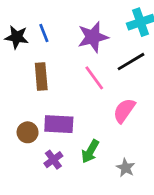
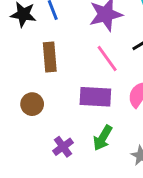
purple rectangle: (59, 124) -> (95, 97), moved
brown circle: (28, 132) -> (32, 104), moved

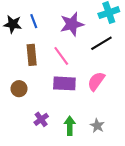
pink line: (107, 58) -> (61, 56), moved
green arrow: (103, 138) -> (70, 126), moved, turned 150

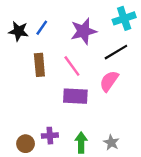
blue line: (34, 21) -> (42, 28), turned 56
pink semicircle: (96, 81) -> (109, 81), moved
brown circle: (19, 89) -> (26, 144), moved
purple cross: (41, 119) -> (50, 136), turned 32

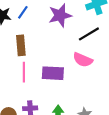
pink line: (72, 66) -> (24, 72), moved, turned 36
pink semicircle: (109, 81) -> (83, 60), turned -102

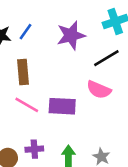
pink line: (24, 72) -> (27, 105), turned -60

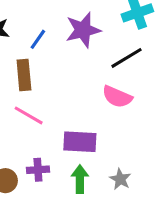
blue line: (25, 32) -> (38, 39), moved
purple rectangle: (62, 106) -> (80, 142), moved

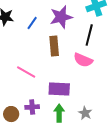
black line: (126, 58) -> (89, 35), turned -45
brown rectangle: (24, 75) -> (54, 46), moved

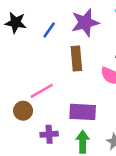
pink line: (26, 72) -> (42, 91), turned -60
brown circle: (11, 114) -> (23, 111), moved

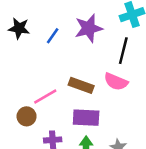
brown rectangle: (76, 59) -> (81, 85), moved, turned -65

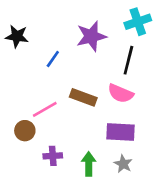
blue line: (53, 36) -> (53, 59), moved
purple rectangle: (86, 118) -> (121, 132), moved

